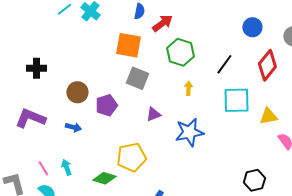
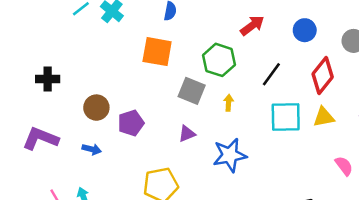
red arrow: (162, 23) -> (252, 25), moved
gray square: (137, 78) -> (192, 91), moved
yellow triangle: (268, 116) -> (324, 117), moved

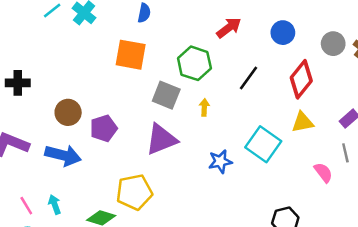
cyan square: (286, 117) -> (263, 144), moved, turned 36
purple triangle: (187, 134) -> (161, 139), size x1.8
blue arrow: (92, 149) -> (63, 155), size x1.8
blue star: (230, 155) -> (220, 161), moved, size x0.7

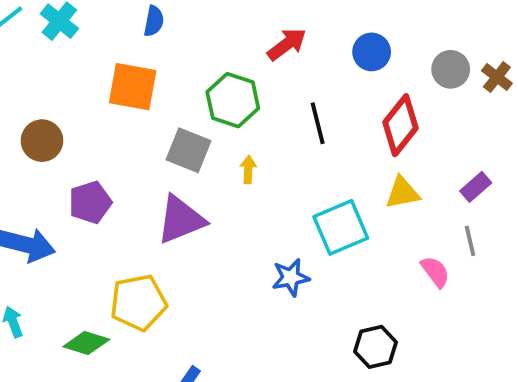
black line: (248, 78) -> (318, 123), turned -50
brown circle: (68, 112) -> (42, 141), moved
cyan square: (263, 144) -> (341, 227), turned 32
blue star: (220, 161) -> (291, 277), moved

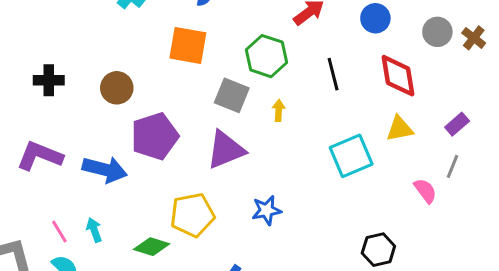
red diamond: (401, 125) -> (398, 76), turned -48
purple pentagon: (90, 202) -> (155, 136), size x1.4
gray line: (470, 241) -> (453, 166), turned 35
blue star: (291, 277) -> (267, 210), moved

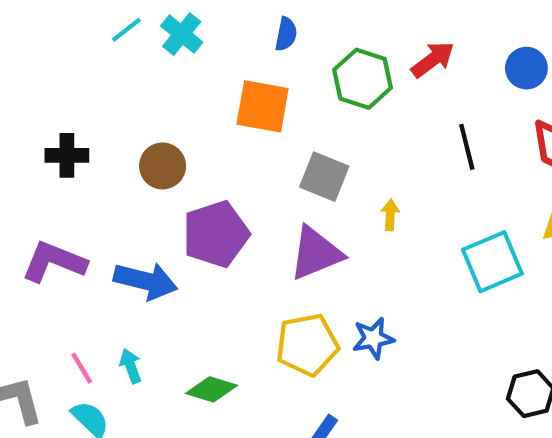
green hexagon: (267, 56) -> (363, 79), moved
yellow arrow: (279, 111) -> (390, 215), moved
yellow pentagon: (192, 215) -> (307, 345), moved

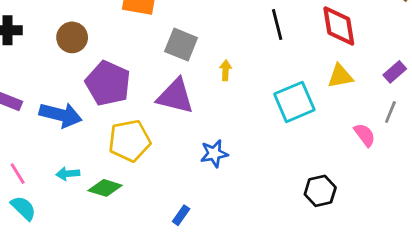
purple pentagon: (216, 234) -> (108, 83), turned -30
purple triangle: (316, 253) -> (175, 96), turned 36
yellow pentagon: (307, 345) -> (129, 141), moved
cyan arrow: (131, 366) -> (68, 174), moved, turned -75

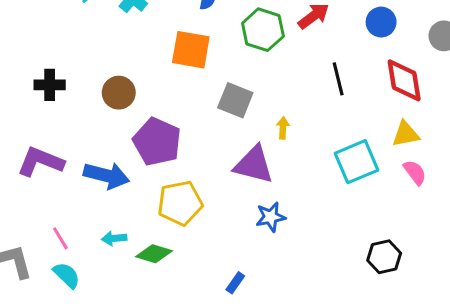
purple triangle: (175, 96) -> (254, 165), moved
pink semicircle: (365, 135) -> (415, 172), moved

